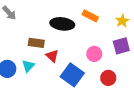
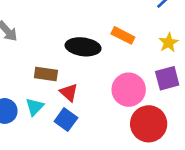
pink circle: (94, 54) -> (129, 90), size x1.5
blue square: (72, 75) -> (66, 120), moved, size x0.7
red circle: (108, 78) -> (149, 124), size x1.6

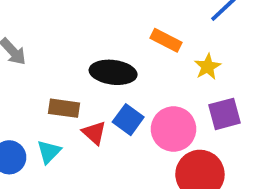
orange rectangle: (123, 35) -> (166, 40), moved
yellow star: (169, 43) -> (208, 67), moved
blue square: (66, 120) -> (128, 120), moved

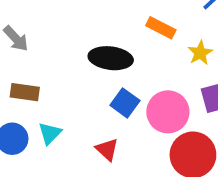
brown rectangle: (64, 108) -> (25, 92), moved
red triangle: (94, 133) -> (107, 149), moved

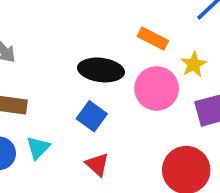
blue square: (125, 103) -> (92, 116), moved
pink circle: (168, 112) -> (157, 89), moved

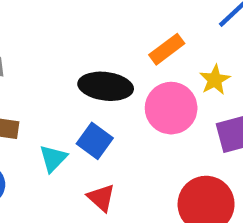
orange rectangle: (153, 39) -> (167, 49), turned -64
cyan triangle: (38, 148) -> (53, 158), moved

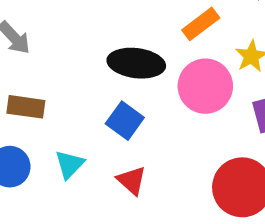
cyan triangle: (53, 158) -> (70, 164), moved

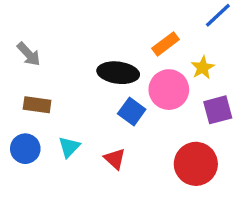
blue square: (125, 121) -> (132, 112), moved

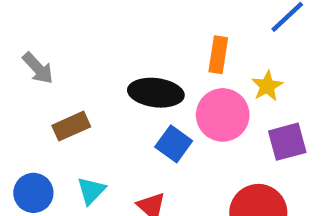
orange rectangle: (165, 44) -> (218, 55), turned -44
brown rectangle: (37, 105) -> (71, 126), moved, turned -32

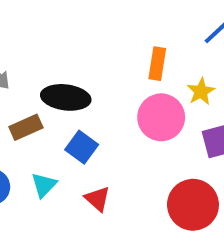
black ellipse: (156, 93) -> (66, 97), moved
blue square: (174, 144) -> (82, 147), moved

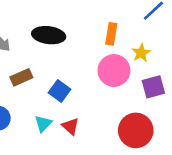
black ellipse: (66, 97) -> (49, 35), moved
cyan triangle: (44, 185) -> (43, 124), moved

